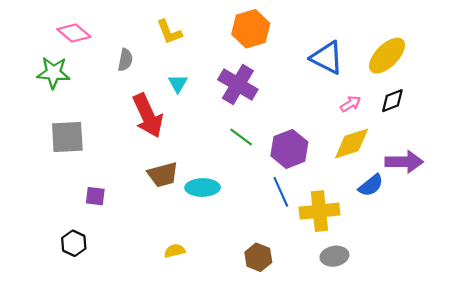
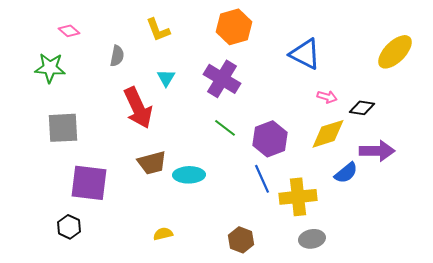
pink diamond: (74, 33) -> (69, 31), size x0.7
yellow ellipse: (387, 56) -> (395, 52), moved
black diamond: (392, 101) -> (362, 108), moved, turned 30
pink arrow: (351, 104) -> (327, 97), turned 48
purple square: (95, 196) -> (89, 183), size x2.0

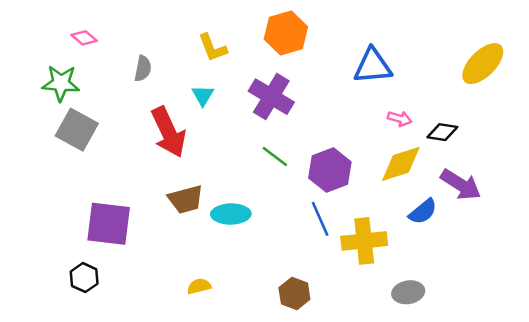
yellow L-shape: (158, 30) -> (213, 48), moved
blue triangle: (305, 54) -> (373, 66), turned -32
gray square: (63, 128) -> (77, 130), moved, turned 32
purple arrow: (377, 151) -> (461, 185), turned 32
gray ellipse: (312, 239) -> (408, 292), moved

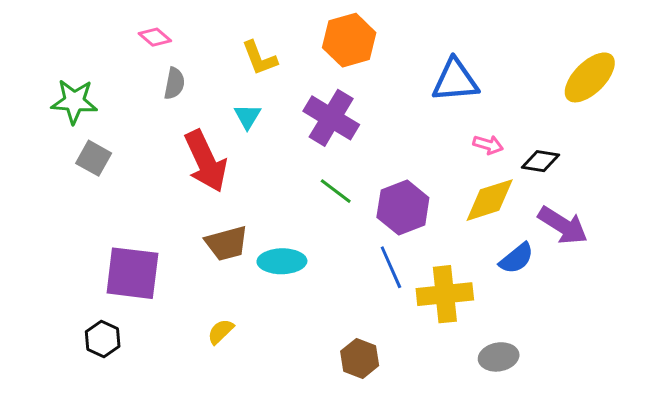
pink diamond: (84, 38) -> (155, 37), moved
gray square: (77, 130) -> (94, 158), size x0.7
yellow semicircle: (199, 286) -> (221, 332), moved, turned -30

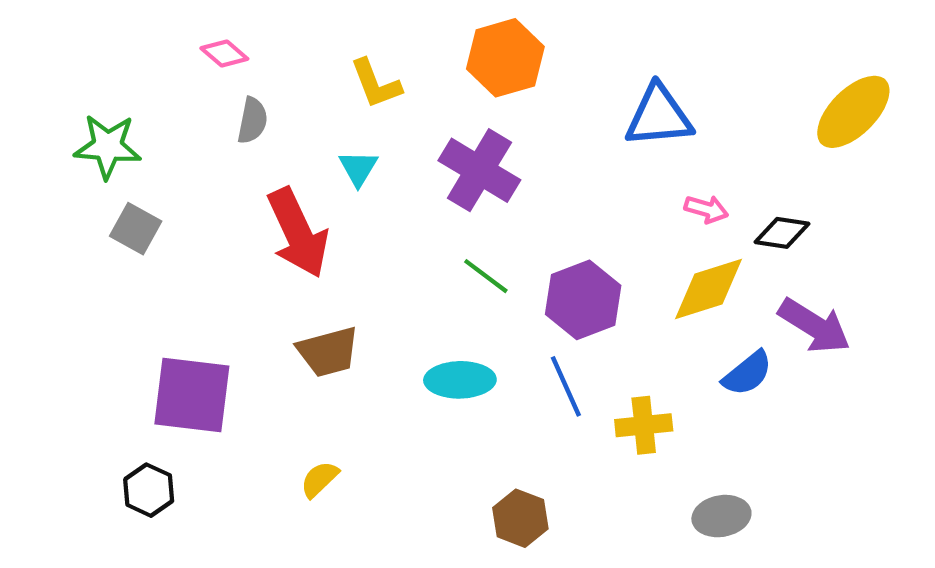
cyan ellipse: (282, 261) -> (460, 380), moved
yellow cross: (445, 294) -> (644, 425), size x0.7

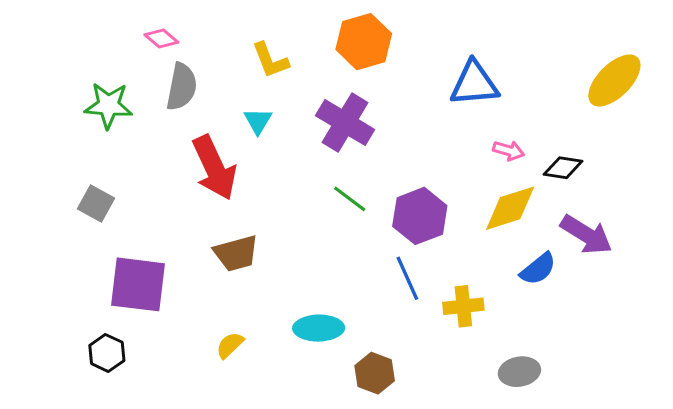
gray semicircle: (252, 120) -> (182, 87), size x1.4
green star: (108, 146) -> (108, 105), moved
gray square: (136, 229) -> (96, 203), moved
cyan ellipse: (460, 380) -> (319, 328), moved

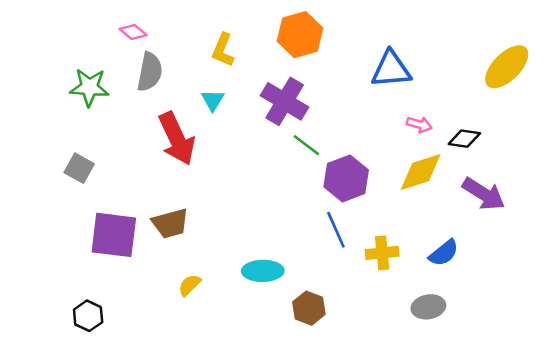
yellow L-shape: (270, 60) -> (223, 50), turned 44
green line: (350, 199) -> (306, 145), moved
brown trapezoid: (236, 253) -> (170, 223), moved
blue semicircle: (538, 269) -> (444, 253), moved
black hexagon: (107, 353) -> (88, 316), moved

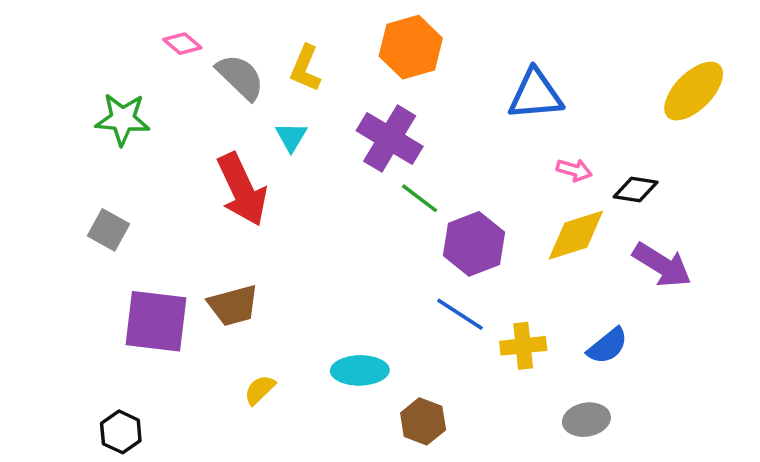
gray semicircle: (150, 72) -> (240, 77), moved, turned -57
blue line: (336, 230) -> (460, 314), turned -33

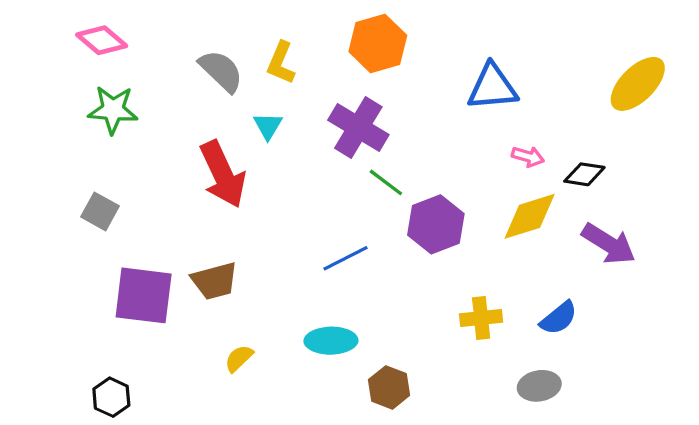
pink diamond: (182, 44) -> (102, 40), moved, size x1.4
blue line: (460, 314) -> (345, 258), moved, turned -60

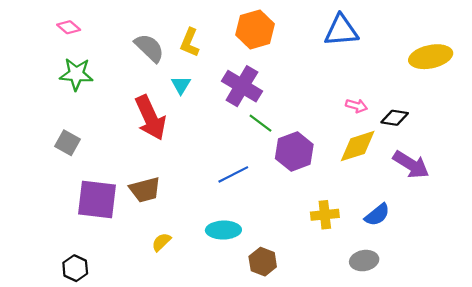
pink diamond: (102, 40) -> (69, 27), size x0.7
yellow ellipse: (638, 84) -> (431, 57), turned 33
blue triangle: (492, 87) -> (341, 30), moved

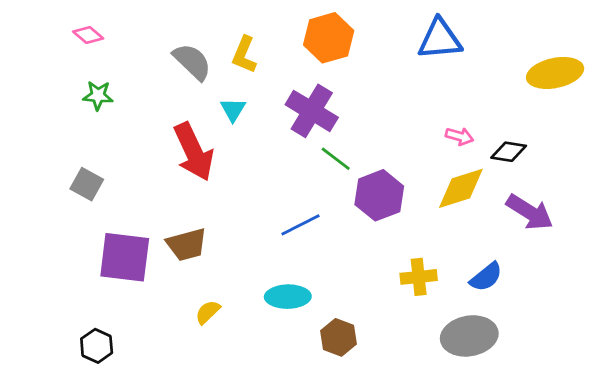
green star: (76, 74) -> (98, 95), size x0.7
gray ellipse: (364, 261) -> (469, 336), size x1.5

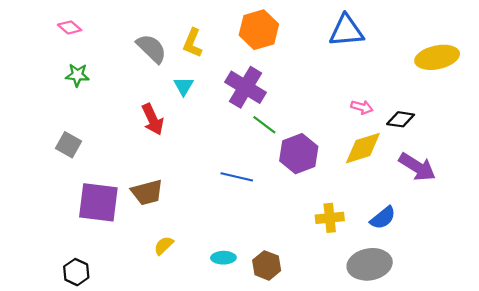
red arrow: (194, 152) -> (153, 119), size x0.7
blue line: (300, 225) -> (237, 177), turned 40
cyan ellipse: (288, 297) -> (223, 258), moved, size x0.7

